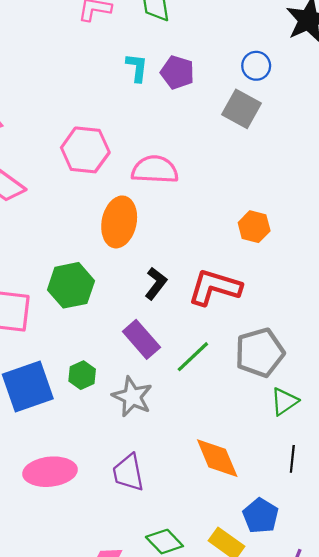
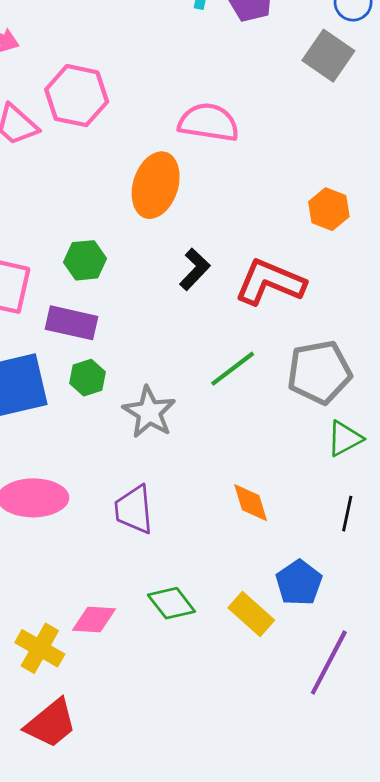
pink hexagon: (85, 150) -> (77, 96), moved
green hexagon: (71, 285) -> (85, 260), size x0.7
purple rectangle: (141, 339) -> (72, 323), moved, turned -42
orange diamond: (217, 458) -> (251, 503), size x0.7

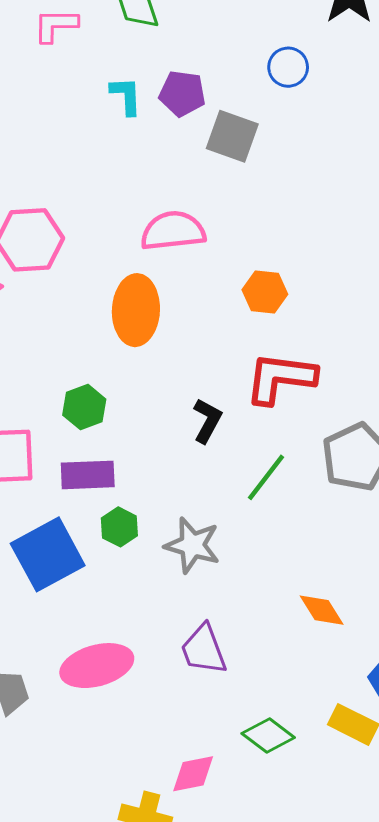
gray square: (328, 56) -> (232, 136), moved
orange hexagon: (329, 209) -> (265, 292), moved
black L-shape: (195, 269) -> (207, 421), moved

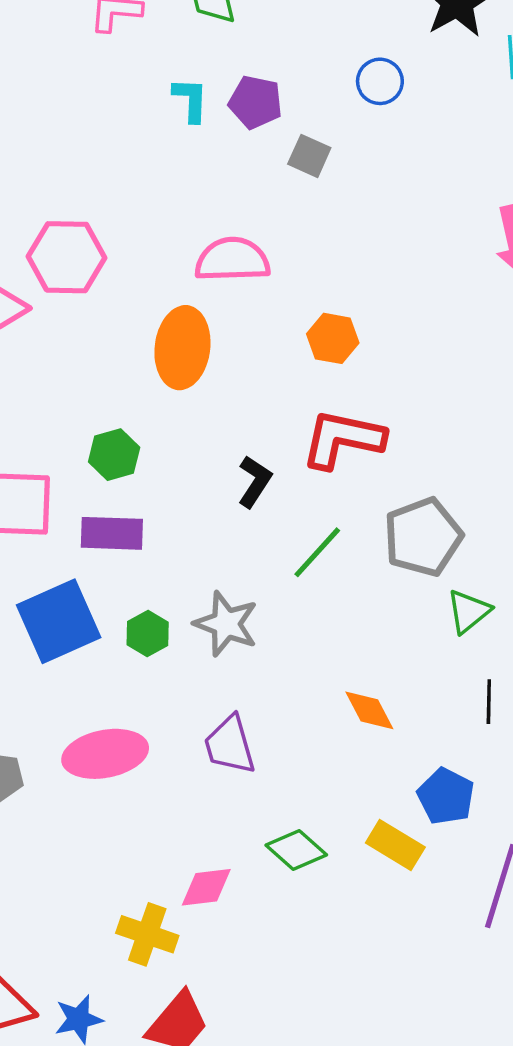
gray square: (232, 136) -> (309, 156), size x0.7
green hexagon: (119, 527) -> (148, 634), moved

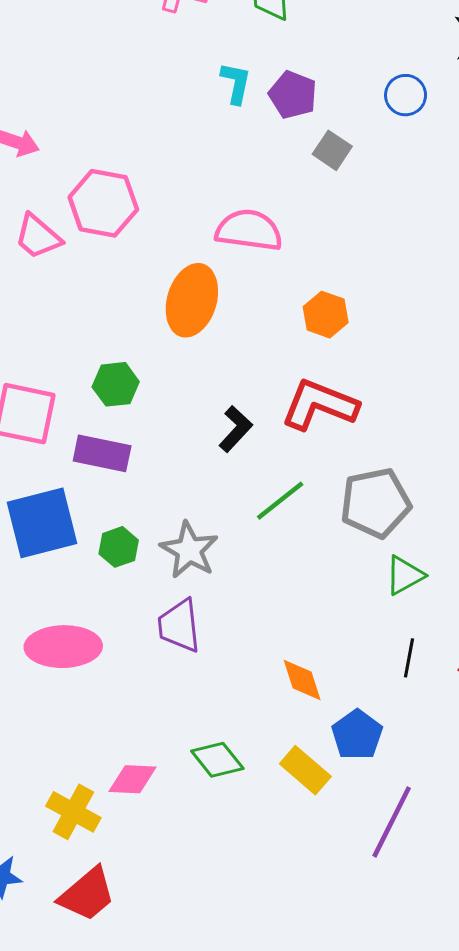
orange diamond: (369, 710) -> (302, 680), moved
purple trapezoid: (230, 745) -> (179, 626), moved

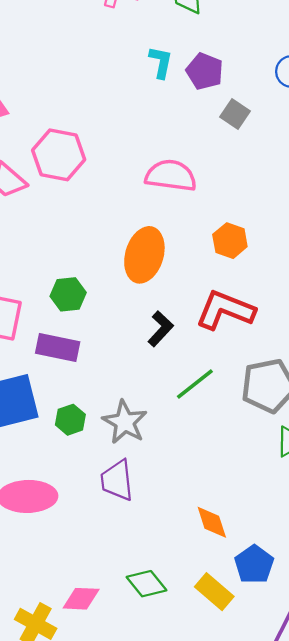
orange ellipse: (192, 300) -> (144, 255), moved

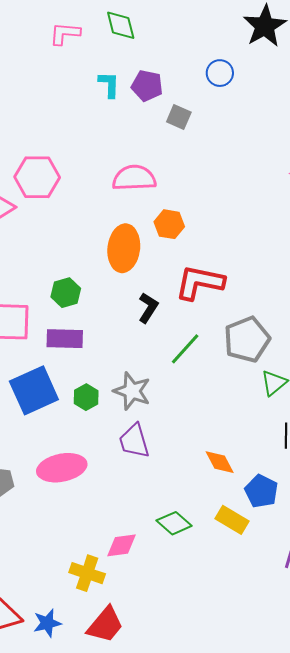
orange hexagon: (230, 241) -> (169, 224), moved

